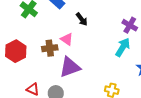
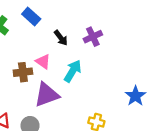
purple cross: (130, 25) -> (93, 37), moved, turned 35
cyan arrow: (123, 47) -> (73, 71), moved

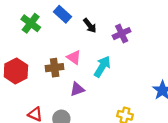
black arrow: (61, 38) -> (90, 26), moved
purple triangle: (47, 95) -> (77, 89), size x0.6

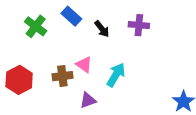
purple cross: (122, 34) -> (139, 25), moved, turned 30

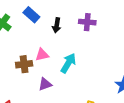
black arrow: (102, 29) -> (57, 25), turned 48
pink triangle: (84, 65) -> (42, 55), turned -48

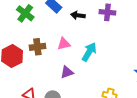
black arrow: (57, 25) -> (78, 15), turned 88
brown cross: (24, 64) -> (37, 47), moved

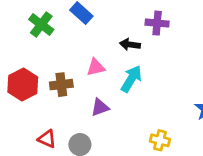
black arrow: (78, 15) -> (130, 44), moved
brown cross: (37, 47) -> (61, 85), moved

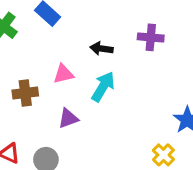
purple cross: (157, 23) -> (151, 37), moved
yellow cross: (160, 140) -> (163, 155), moved, turned 30

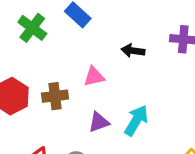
cyan arrow: (103, 87) -> (136, 120), moved

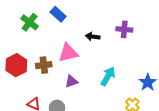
pink triangle: (94, 77) -> (68, 53), size x1.5
cyan arrow: (136, 120) -> (108, 76), moved

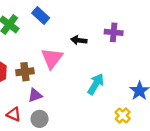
pink triangle: (68, 53) -> (52, 58), turned -40
purple triangle: (71, 81) -> (35, 95), moved

